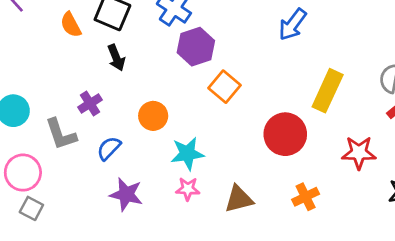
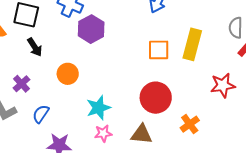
orange square: (224, 87) -> (159, 50), moved, turned -30
orange circle: (153, 116) -> (68, 74), moved
red circle: (285, 134) -> (156, 98), moved
brown triangle: (239, 199) -> (142, 134), turned 30

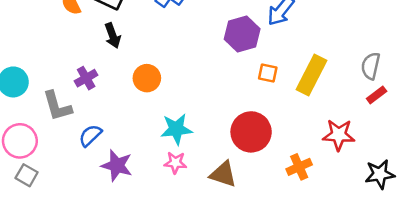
purple hexagon: (91, 29) -> (242, 34), moved
orange square: (159, 50) -> (268, 73), size x0.7
blue semicircle: (41, 114) -> (90, 135), moved
orange cross: (190, 124) -> (299, 167), moved

